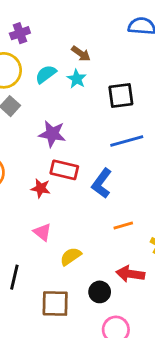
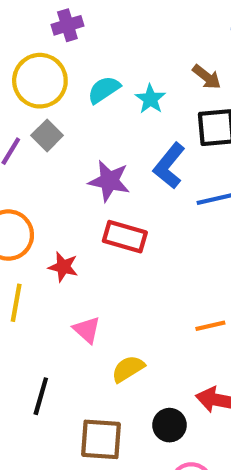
brown arrow: (81, 54) -> (207, 77), moved
blue L-shape: (102, 183) -> (169, 166), moved
red star: (41, 188) -> (63, 267), moved

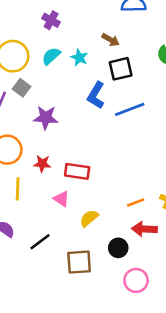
purple cross: (67, 25) -> (51, 20), moved, turned -36
purple star: (109, 181) -> (46, 118), moved
red rectangle: (125, 237) -> (77, 171), moved
orange line: (210, 326) -> (136, 202), moved
black line: (41, 396) -> (40, 242), turned 45

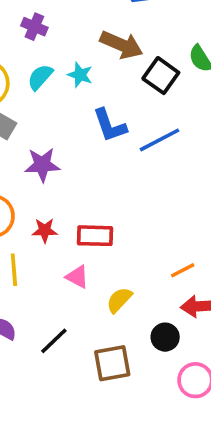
brown arrow: (111, 40) -> (121, 45), size x1.6
black square: (121, 69) -> (161, 76), moved, turned -35
blue L-shape: (96, 95) -> (110, 125), turned -44

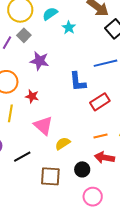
cyan star: (80, 75) -> (69, 28), moved
blue L-shape: (110, 125) -> (78, 82), moved
red rectangle: (95, 236) -> (100, 102), moved, turned -48
pink triangle: (77, 277) -> (43, 126), size x1.5

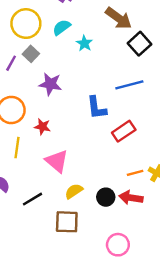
orange line: (101, 136) -> (135, 173), moved
yellow semicircle: (63, 143) -> (74, 191), moved
black circle: (82, 169) -> (106, 197), moved

